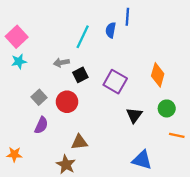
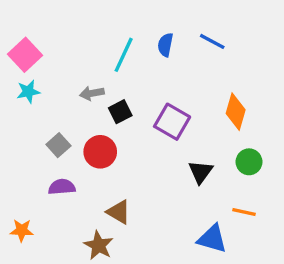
blue line: (127, 17) -> (212, 41), moved, turned -66
purple semicircle: (41, 125) -> (62, 187), turned -120
orange line: (177, 135) -> (244, 212), moved
brown triangle: (79, 142) -> (119, 212), turned 36

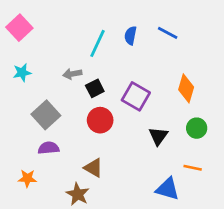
pink square: (25, 55) -> (19, 28), moved
gray square: (58, 145) -> (46, 115), size x1.5
red circle: (100, 152) -> (100, 120), moved
orange star: (22, 230) -> (27, 178), moved

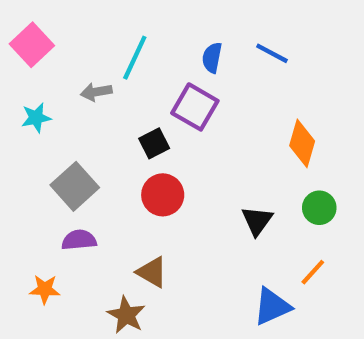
cyan line: (97, 43) -> (135, 58), moved
gray arrow: (72, 74) -> (96, 92), moved
purple square: (136, 96) -> (195, 107), moved
orange line: (193, 168) -> (313, 272), turned -60
blue triangle: (168, 189) -> (272, 306), turned -40

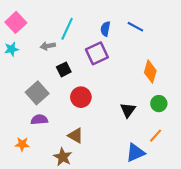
purple square: (195, 107) -> (97, 53), turned 35
cyan star: (36, 118) -> (12, 49), moved
black square: (154, 143) -> (64, 69), moved

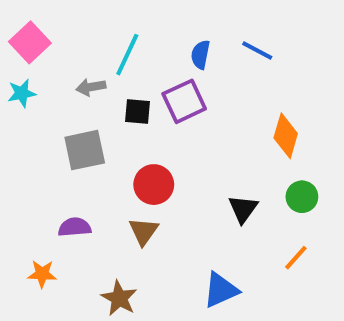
black square: (64, 69) -> (137, 111), moved, turned 32
gray square: (37, 93) -> (85, 150), moved, turned 30
brown triangle: (76, 136) -> (144, 231), moved, turned 35
blue triangle: (135, 153) -> (221, 290), moved

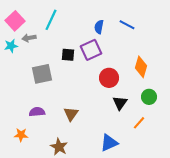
cyan line: (127, 55) -> (51, 20), moved
gray arrow: (91, 87) -> (29, 38), moved
red circle: (154, 185) -> (109, 78), moved
orange line: (296, 258) -> (139, 123), moved

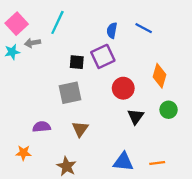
gray square: (42, 74) -> (70, 93), moved
orange line: (139, 123) -> (157, 163), moved, turned 40
blue triangle: (109, 143) -> (123, 162), turned 30

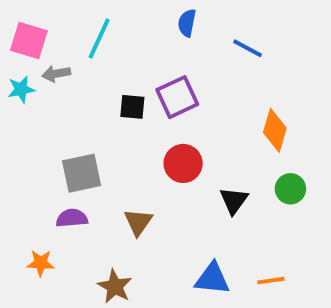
pink square: (17, 24) -> (29, 40), turned -30
blue semicircle: (112, 30) -> (187, 23), moved
red circle: (123, 88) -> (183, 163), moved
gray square: (70, 93) -> (82, 173), moved

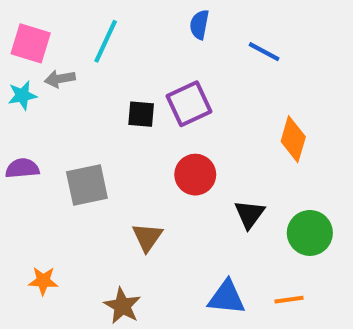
green circle: (290, 189) -> (310, 233), moved, size x1.4
purple semicircle: (72, 218) -> (22, 168), moved

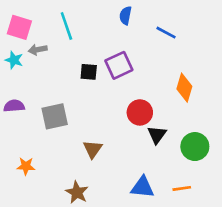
cyan line: (106, 41) -> (66, 26), turned -44
cyan star: (22, 95) -> (14, 60), turned 30
red circle: (195, 175) -> (140, 112), moved
orange star: (43, 281) -> (26, 166), moved

